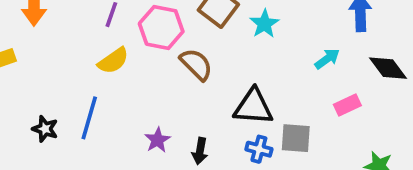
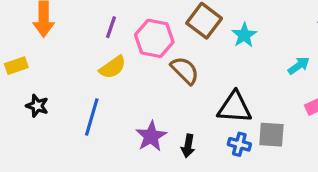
black star: (45, 129) -> (37, 106), moved
purple star: (158, 140) -> (151, 136), size x1.4

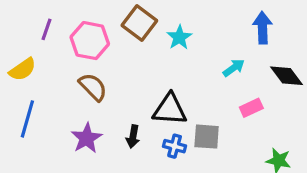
yellow semicircle: (113, 67) -> (23, 69), moved
brown semicircle: (185, 70) -> (93, 87), moved
black arrow: (188, 146) -> (133, 137), moved

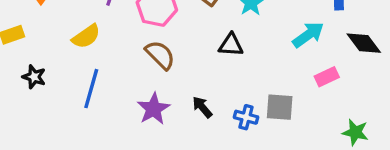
cyan arrow: (234, 68) -> (308, 35), size x1.4
black triangle: (170, 109) -> (231, 45), moved, size x0.7
black arrow: (133, 137) -> (202, 107), turned 130

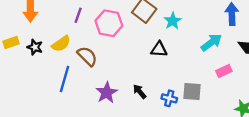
brown semicircle: (160, 55) -> (87, 56), moved
black star: (34, 77) -> (35, 47), moved

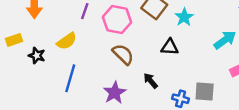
black star: (35, 47) -> (37, 56), moved
brown semicircle: (87, 56) -> (123, 54), moved
black arrow: (140, 92) -> (151, 81), moved

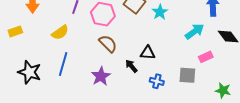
black triangle: (170, 47) -> (148, 53), moved
black star: (37, 56) -> (30, 72), moved, size x1.6
gray square: (205, 91) -> (187, 75), moved

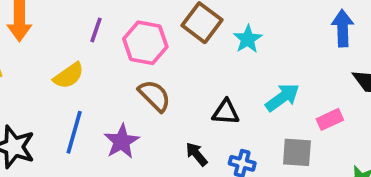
cyan arrow: (194, 31) -> (282, 98), moved
black arrow: (131, 66) -> (197, 154), moved
purple star: (101, 76) -> (122, 141), moved

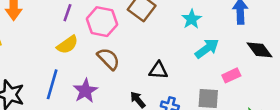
cyan star: (248, 39) -> (192, 19), moved
yellow semicircle: (69, 76) -> (67, 45), moved
cyan arrow: (282, 98) -> (207, 49), moved

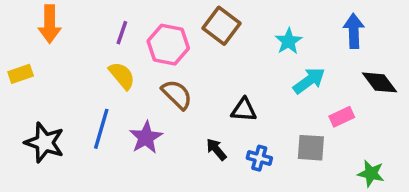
yellow semicircle: (67, 45) -> (122, 76), turned -95

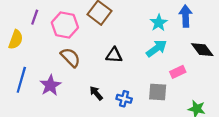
cyan star: (288, 41) -> (159, 23), moved
yellow semicircle: (122, 76) -> (16, 40), moved, turned 60
black triangle: (244, 110) -> (114, 55), moved

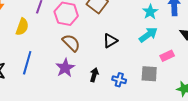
black triangle: (114, 55) -> (110, 41), turned -35
purple star: (50, 85) -> (65, 68), moved
black arrow: (96, 93) -> (94, 75), turned 56

